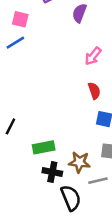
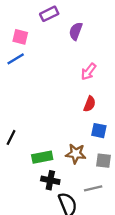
red semicircle: (94, 91) -> (90, 104), turned 42
brown star: (79, 162) -> (76, 154), moved

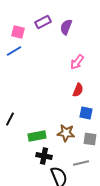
purple rectangle: (49, 14) -> (43, 22), moved

